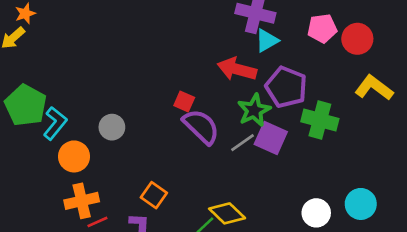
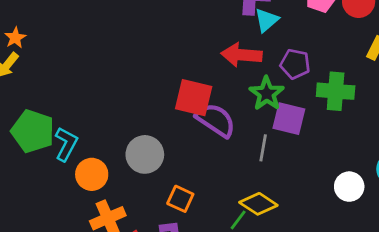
purple pentagon: (286, 87) -> (295, 64), size x0.7
red square: (184, 101) -> (194, 98), size x1.8
gray circle: (112, 127) -> (145, 154), moved, size x1.4
gray line: (243, 143) -> (263, 148), moved, turned -35

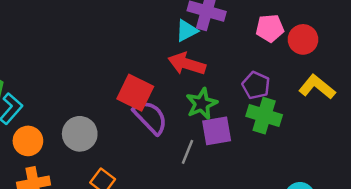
cyan triangle: (267, 20) -> (187, 31), moved
purple pentagon: (295, 64) -> (256, 85), moved
purple square: (289, 119) -> (217, 131), turned -36

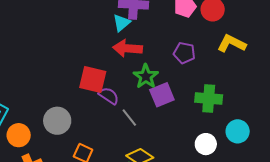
green cross: (264, 116) -> (209, 98), moved
purple semicircle: (150, 117) -> (109, 96), size x0.7
gray line: (187, 152) -> (129, 118), moved, turned -48

